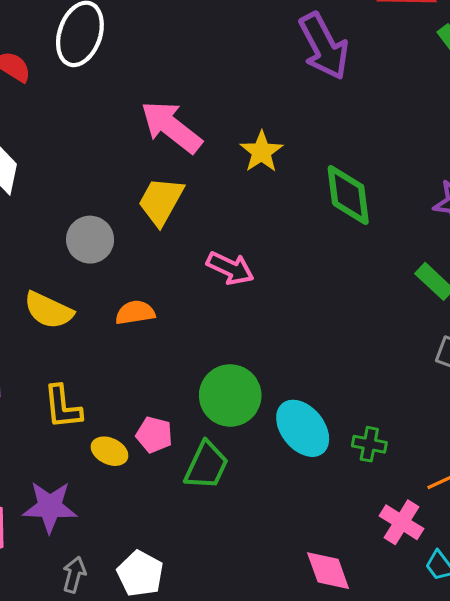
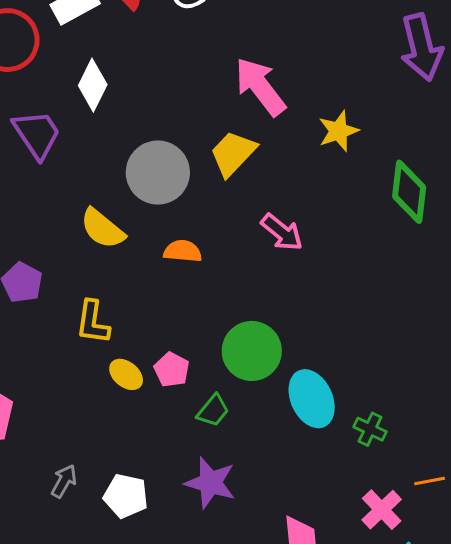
gray circle: (90, 240) -> (158, 173), size x1.4
green trapezoid: (206, 465) -> (213, 411), size x0.7
purple star: (50, 507) -> (210, 483), moved
white pentagon: (140, 574) -> (126, 496), turned -30

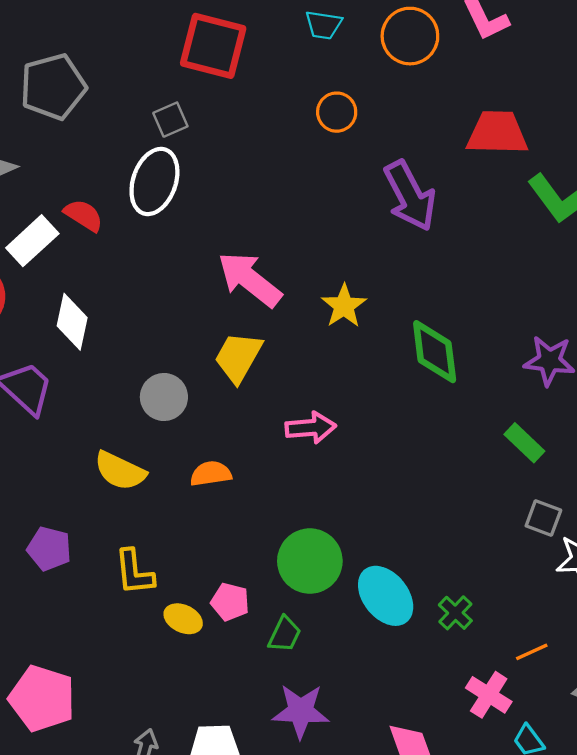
gray circle: (158, 173) -> (164, 397), size x0.7
pink arrow: (282, 232) -> (311, 428), turned -30
green cross: (370, 429) -> (455, 613), turned 32

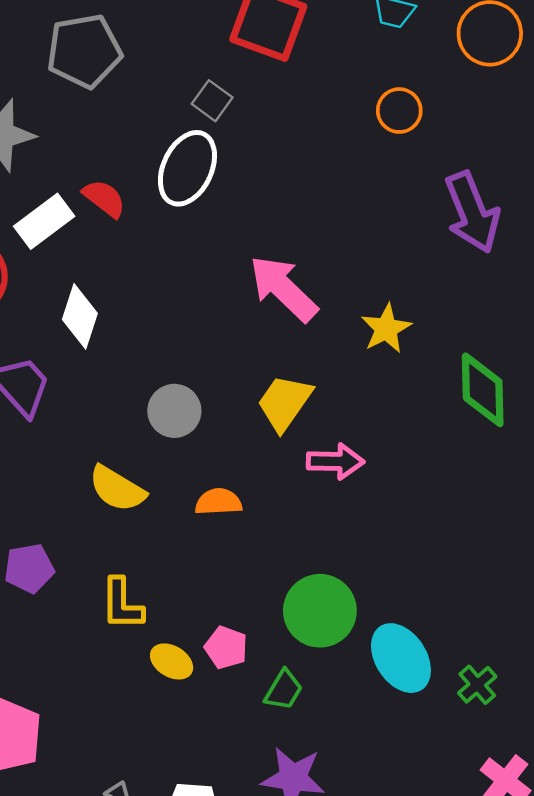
gray square: (170, 120) -> (212, 101), turned -36
yellow trapezoid: (238, 357) -> (284, 403), moved
purple pentagon: (49, 549) -> (29, 568), turned -30

